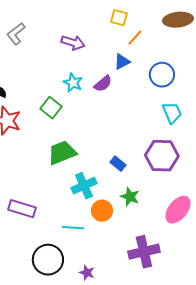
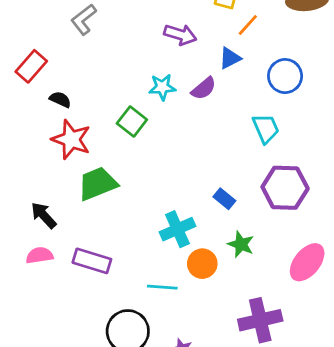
purple arrow: (73, 43) -> (180, 35), moved
cyan star: (73, 83) -> (162, 87), turned -30
cyan trapezoid: (172, 113) -> (266, 128), moved
green trapezoid: (62, 153) -> (97, 184), moved

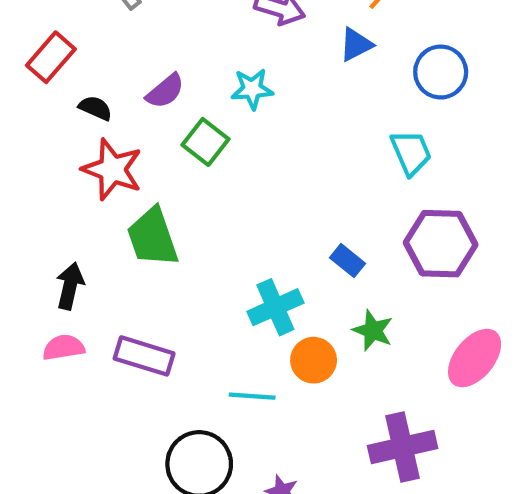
purple semicircle: (204, 88) -> (165, 91), moved
green trapezoid: (97, 184) -> (153, 237), turned -87
black arrow: (44, 215) -> (70, 286), turned 56

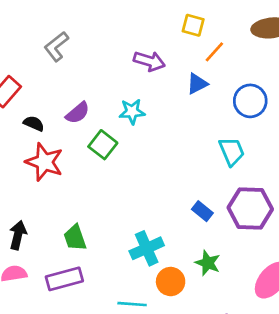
green trapezoid: (153, 237) -> (75, 238), moved, size x0.7
blue rectangle: (347, 261) -> (202, 211), moved
purple rectangle: (144, 356) -> (64, 279), turned -32

